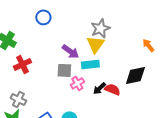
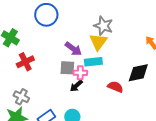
blue circle: (43, 17) -> (46, 15), size x1.5
gray star: (100, 28) -> (103, 26), turned -30
pink cross: (77, 83) -> (80, 73), moved, turned 32
black arrow: (99, 88) -> (76, 86), moved

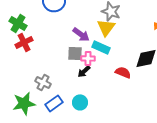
red cross: (25, 62) -> (24, 42), moved
cyan rectangle: (93, 62) -> (101, 47), turned 30
gray cross: (21, 97) -> (43, 82), moved

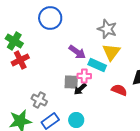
yellow triangle: (106, 27) -> (111, 52), moved
gray square: (75, 53) -> (71, 82), moved

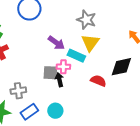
black arrow: (80, 89) -> (59, 80), turned 120
gray cross: (39, 100) -> (18, 91), turned -35

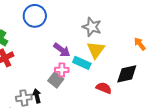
pink cross: (63, 67) -> (62, 70), moved
gray square: (50, 73) -> (56, 80), turned 35
black arrow: (59, 80) -> (37, 96), moved

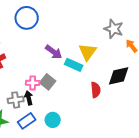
gray star: (92, 27) -> (114, 29), moved
pink cross: (62, 70) -> (33, 83), moved
red semicircle: (104, 88) -> (96, 90), turned 63

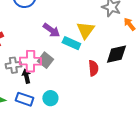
pink cross: (33, 83) -> (30, 61), size x1.5
gray cross: (16, 100) -> (13, 65), moved
blue rectangle: (27, 121) -> (24, 99), turned 54

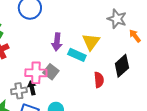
purple arrow: (51, 30) -> (57, 42), turned 60
black diamond: (116, 54) -> (122, 66), turned -30
gray cross: (13, 65) -> (19, 91), moved

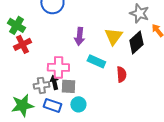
cyan rectangle: (77, 55) -> (96, 61), moved
black diamond: (122, 66) -> (136, 42), moved
gray square: (51, 72) -> (68, 86), moved, turned -35

